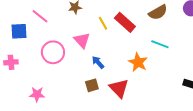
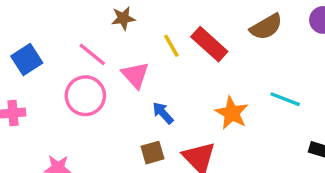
pink line: (40, 16) -> (92, 54), moved
blue square: (19, 31) -> (27, 60), turned -30
cyan line: (160, 44) -> (285, 99), moved

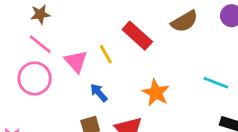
brown star: (123, 18) -> (40, 14), moved
yellow line: (171, 46) -> (106, 54), moved
cyan line: (285, 99) -> (216, 83), moved

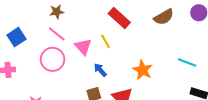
red rectangle: (137, 36) -> (119, 18), moved

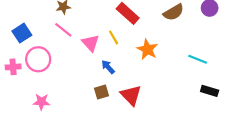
pink circle: (52, 59) -> (38, 59), moved
orange star: (143, 70) -> (147, 49), moved

